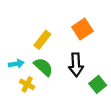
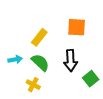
orange square: (82, 29) -> (77, 27), turned 36
yellow cross: (27, 84) -> (33, 85), moved

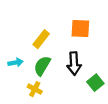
green semicircle: (40, 62) -> (42, 66), turned -102

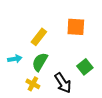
black arrow: (74, 64) -> (63, 83), moved, turned -30
green square: (95, 83) -> (85, 67), moved

